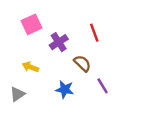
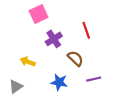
pink square: (32, 24) -> (39, 14), moved
purple line: (103, 86) -> (94, 79), turned -72

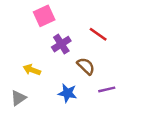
red line: (86, 30) -> (98, 34), turned -35

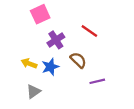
blue star: (67, 93) -> (50, 67), moved, turned -30
gray triangle: (18, 98) -> (34, 91), moved

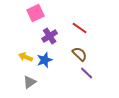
brown semicircle: (78, 60) -> (80, 54), moved
purple line: (97, 81) -> (87, 73), turned 56

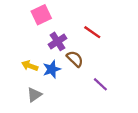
brown semicircle: (80, 54) -> (75, 59), moved

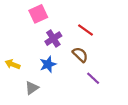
brown semicircle: (75, 59) -> (80, 55), moved
yellow arrow: (30, 66) -> (13, 64), moved

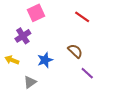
red line: (86, 30) -> (82, 17), moved
purple cross: (53, 39) -> (23, 36), moved

